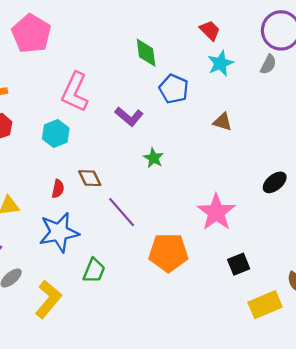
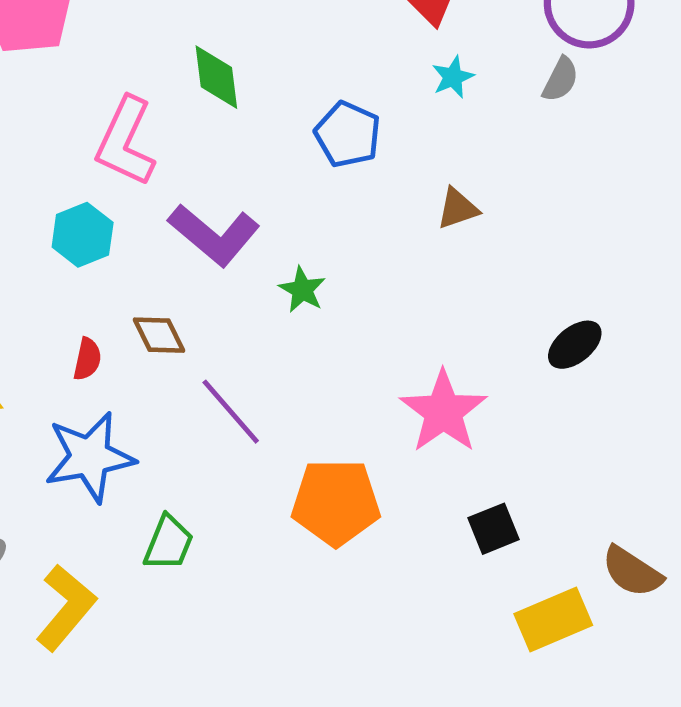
green diamond: (146, 53) -> (216, 77), moved
cyan star: (220, 63) -> (453, 77), size x0.7
purple L-shape: (129, 116) -> (214, 235), moved, size x1.4
brown triangle: (223, 122) -> (458, 208), turned -36

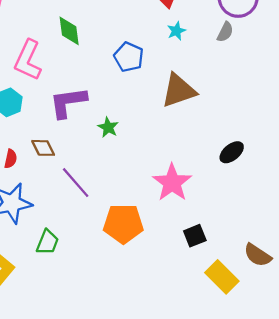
brown triangle: (458, 208) -> (179, 90), size x1.8
purple L-shape: (214, 235) -> (68, 102), turned 132
yellow rectangle: (553, 619) -> (222, 277), turned 68

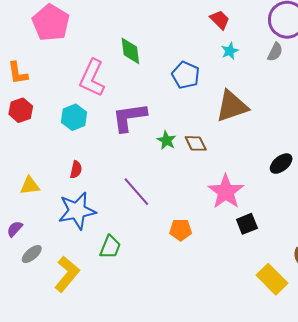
brown diamond: (43, 148) -> (196, 143), moved
orange pentagon: (123, 224) -> (181, 230), size x0.6
black square: (195, 236) -> (247, 224), moved

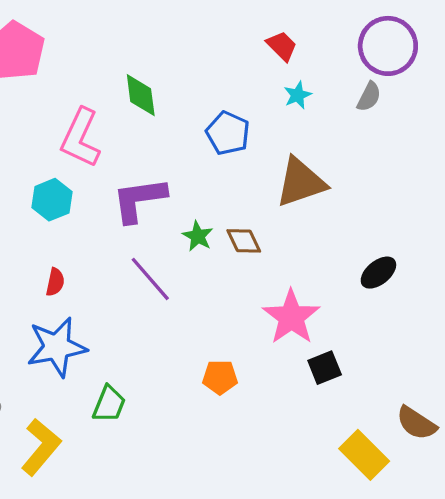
purple line: (136, 192) -> (150, 279), moved

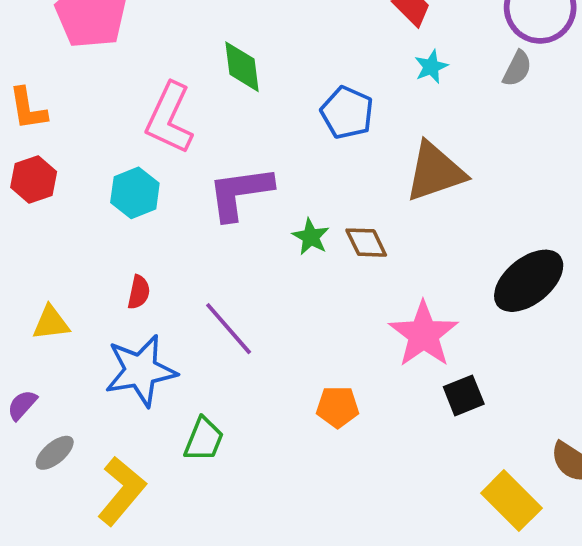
black ellipse: (378, 273) -> (529, 281), size x1.6
purple line: (150, 279) -> (229, 329), moved

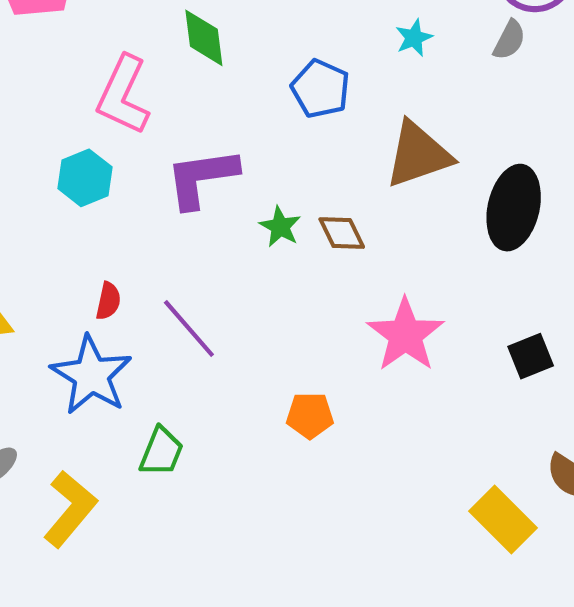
black ellipse: (529, 281) -> (514, 208), moved, turned -38
red semicircle: (139, 292) -> (108, 301), moved
blue star: (141, 371) -> (91, 375), turned -30
black square: (464, 395) -> (531, 356), moved

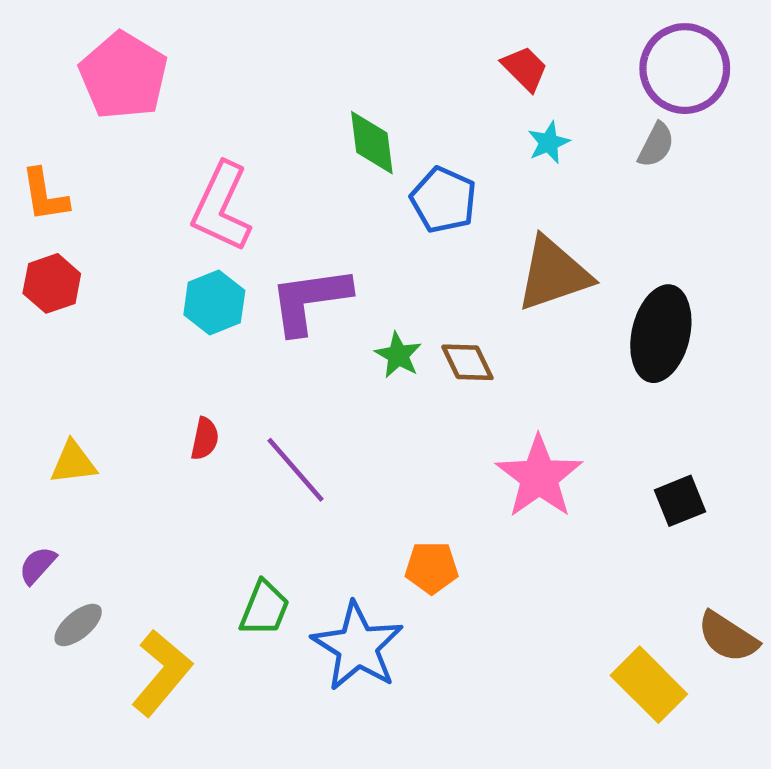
green diamond: (204, 38) -> (372, 143), moved
cyan hexagon: (85, 178) -> (214, 303), moved
blue star: (91, 375) -> (358, 646), moved

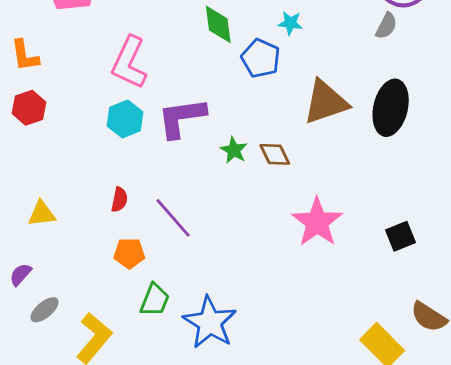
cyan star: (549, 143) -> (290, 23), moved, turned 30
black ellipse: (661, 334) -> (391, 108), moved
orange pentagon: (432, 568) -> (129, 253), moved

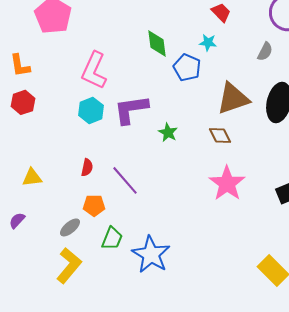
gray semicircle: (386, 26) -> (265, 51), moved
brown diamond: (275, 154) -> (220, 135), moved
gray ellipse: (45, 310) -> (70, 227), moved

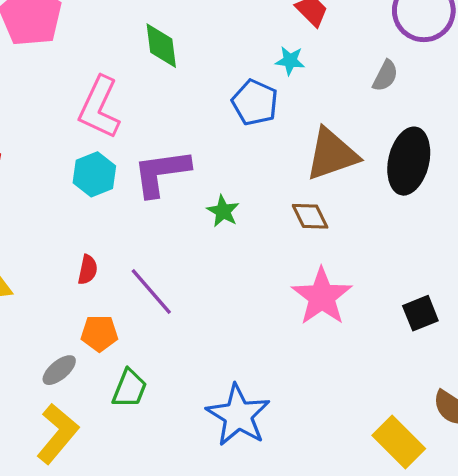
green diamond: (157, 43) -> (161, 46), moved
blue star: (151, 254) -> (238, 415), moved

